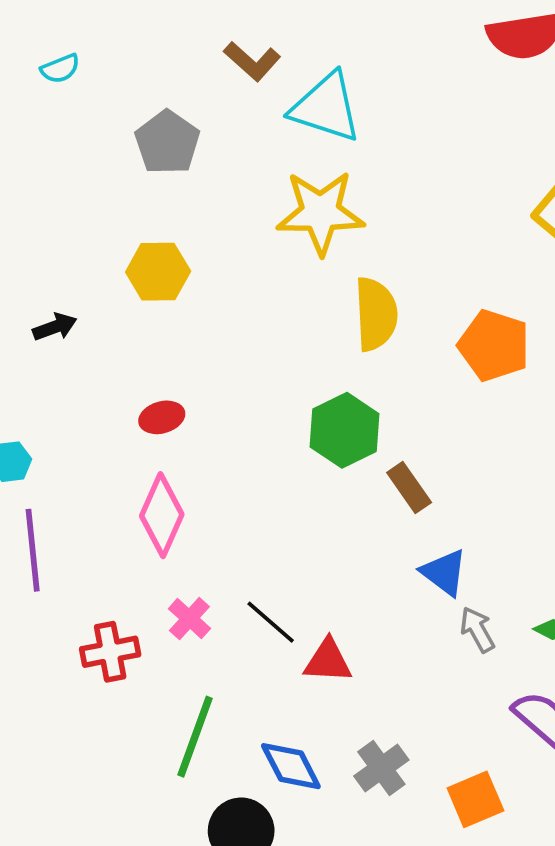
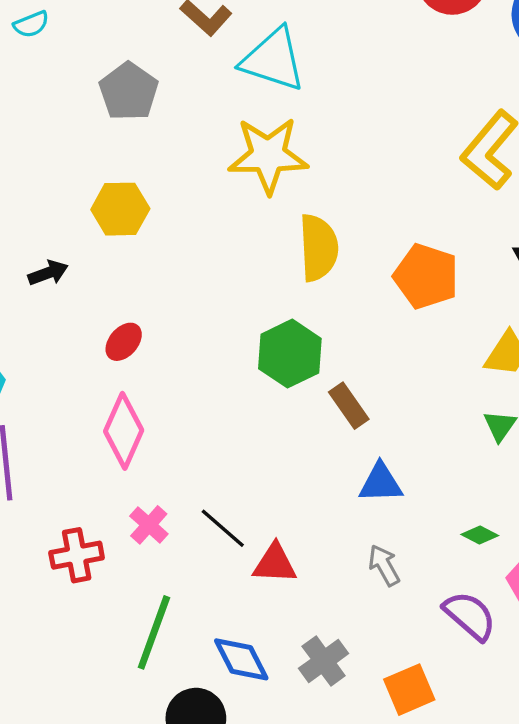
black arrow: (55, 327) -> (48, 273), moved
red ellipse: (162, 417) -> (124, 342), turned -33
blue triangle: (444, 572) -> (381, 483), turned -39
gray arrow: (477, 630) -> (384, 565), moved

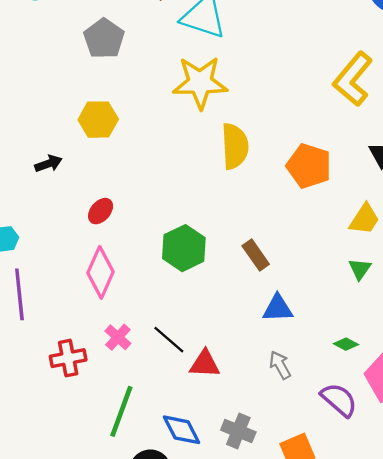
green hexagon: (290, 354) -> (184, 248), moved
gray cross: (324, 661) -> (238, 431), turned -32

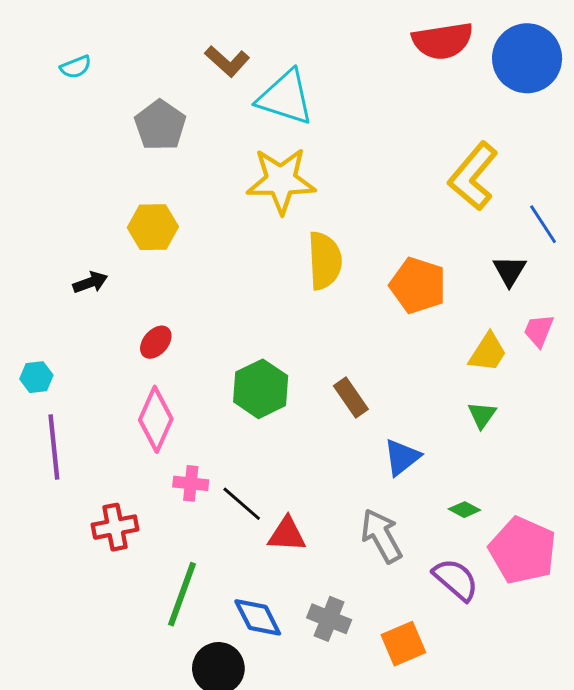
blue triangle: (278, 308) -> (402, 457), moved, turned -36
pink cross: (118, 337) -> (191, 483), moved, turned -36
gray arrow: (280, 365) -> (381, 536), size x1.5

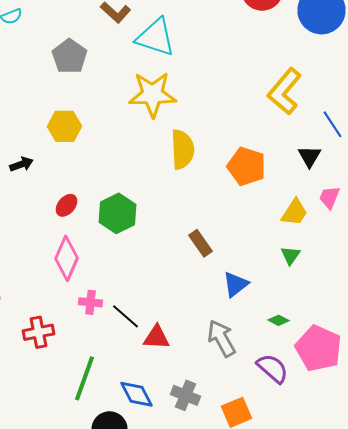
green hexagon: (261, 389) -> (118, 213), moved

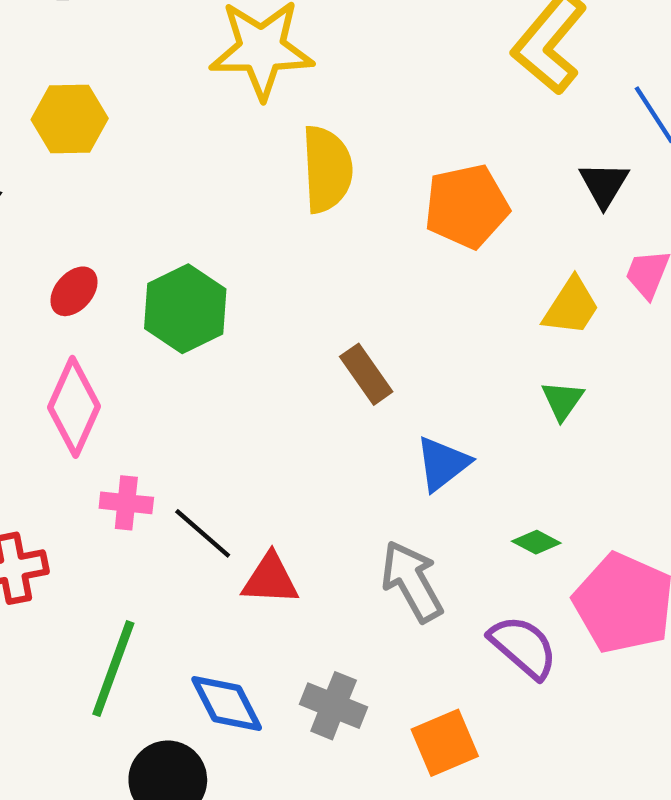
orange pentagon: (246, 166) -> (467, 206), turned -30

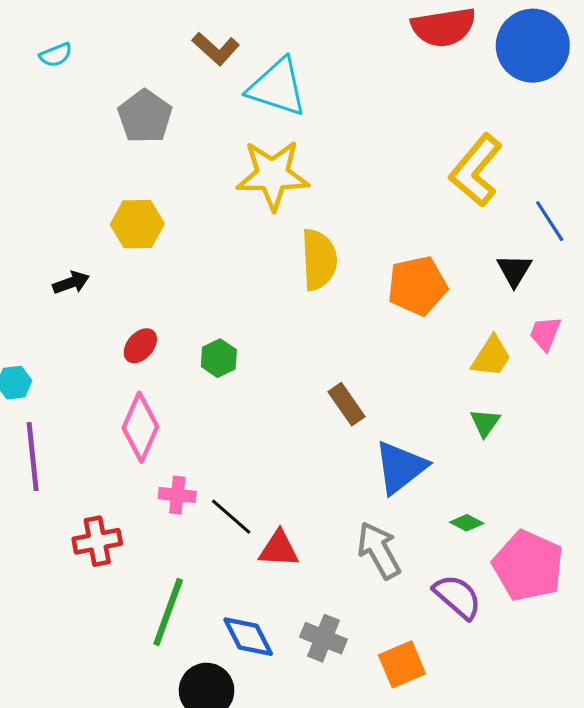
green hexagon: (185, 309) -> (219, 358), size x0.6
blue triangle: (443, 464) -> (400, 467), size x1.4

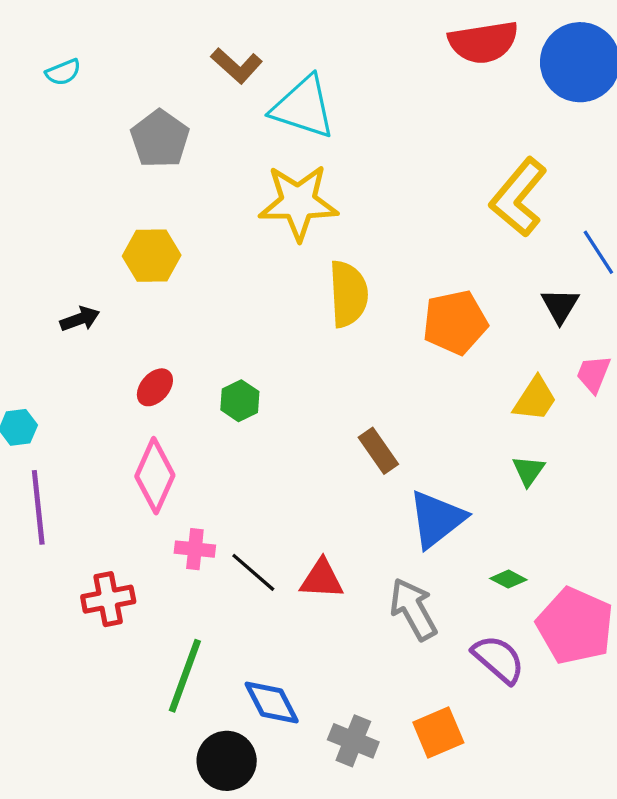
red triangle: (279, 549) -> (322, 579), moved
gray cross: (323, 638) -> (353, 741), moved

